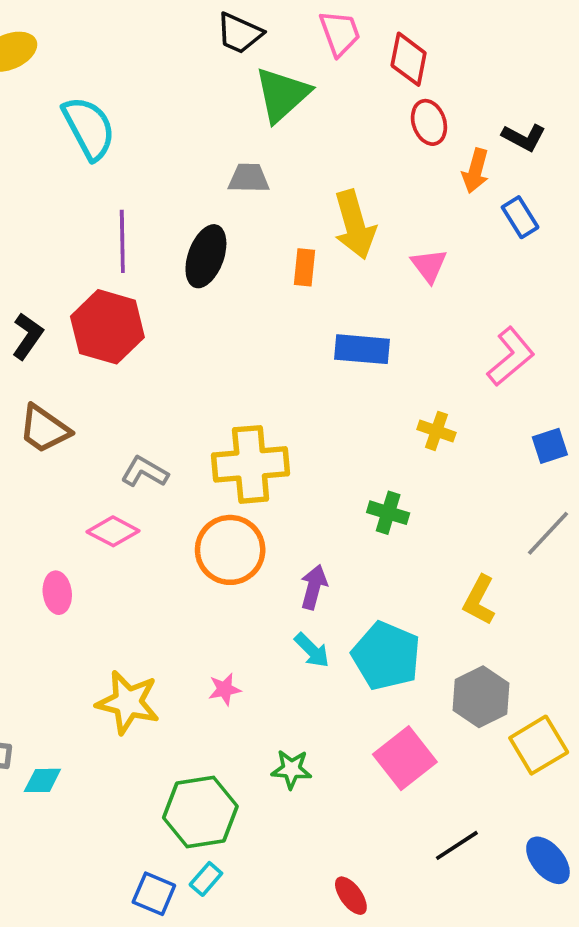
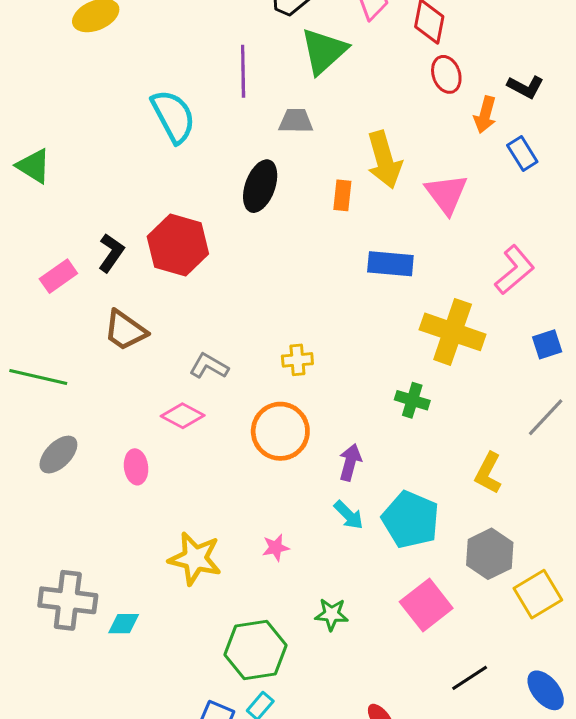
cyan semicircle: (89, 128) -> (173, 116), moved
purple line: (122, 241) -> (243, 71), moved
pink triangle: (429, 266) -> (446, 194), size x1.4
yellow cross: (436, 431) -> (453, 332), size x2.0
yellow cross: (251, 464) -> (297, 360), size x0.5

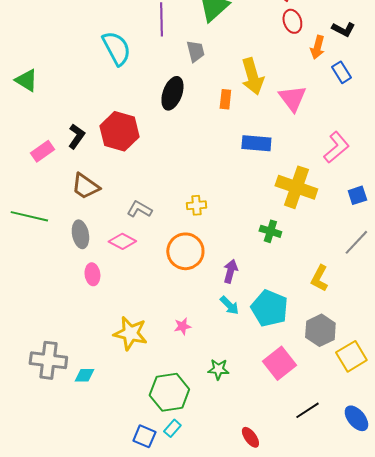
gray trapezoid: (296, 121) -> (195, 51), turned 75
gray ellipse: (58, 455) -> (80, 234), moved, turned -56

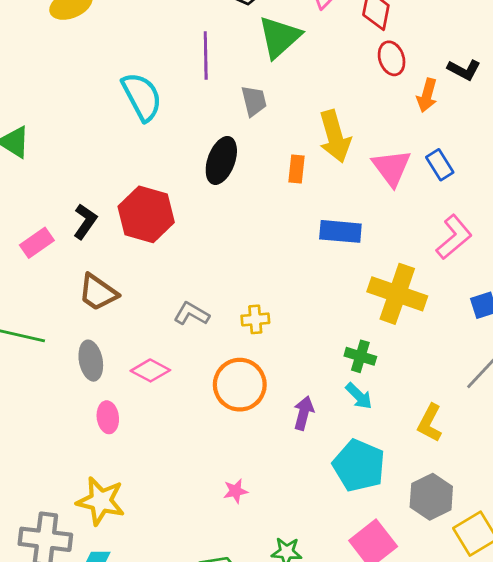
blue rectangle: (341, 72) -> (440, 165), moved
gray L-shape: (139, 209) -> (192, 314), moved
cyan arrow: (229, 305) -> (359, 396), moved
yellow star: (130, 333) -> (101, 501), moved

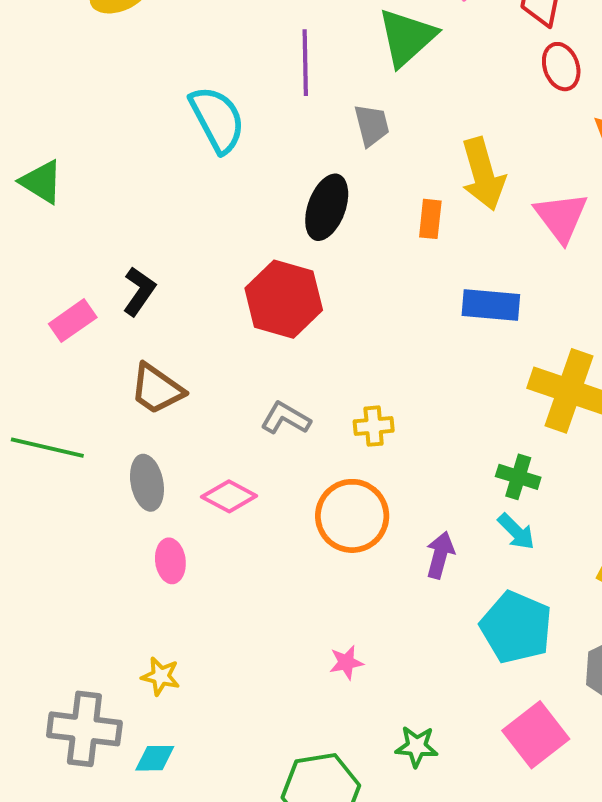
red hexagon: (146, 214) -> (284, 299), moved
yellow star: (101, 501) -> (161, 676), size x0.6

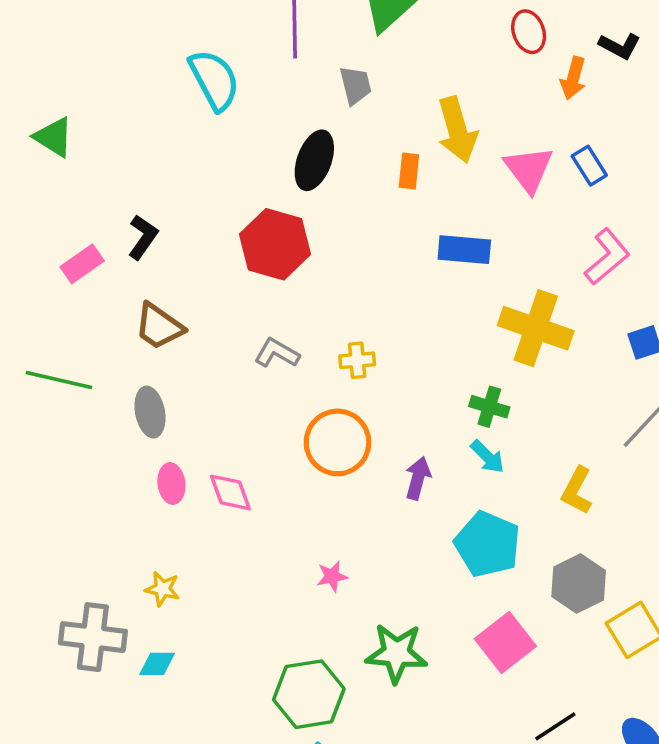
pink diamond: (229, 496) -> (230, 492), moved, turned 42
green star: (417, 746) -> (396, 653), size x1.6

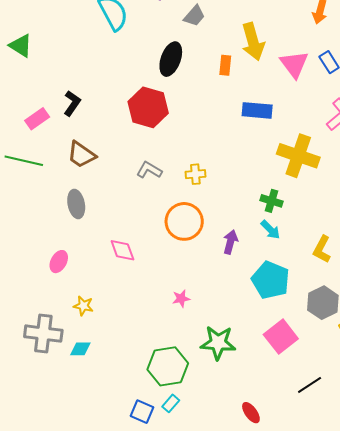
gray trapezoid: (355, 85) -> (194, 16), turned 55
green line: (59, 380) -> (24, 161), moved
pink ellipse: (171, 484) -> (59, 262), moved, turned 35

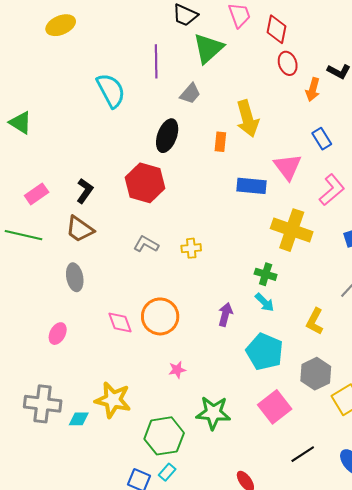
pink triangle: (294, 64) -> (288, 167), moved
black L-shape: (72, 103) -> (85, 191), moved
orange circle: (184, 221) -> (160, 316), moved
yellow star: (83, 306) -> (113, 400), moved, size x1.8

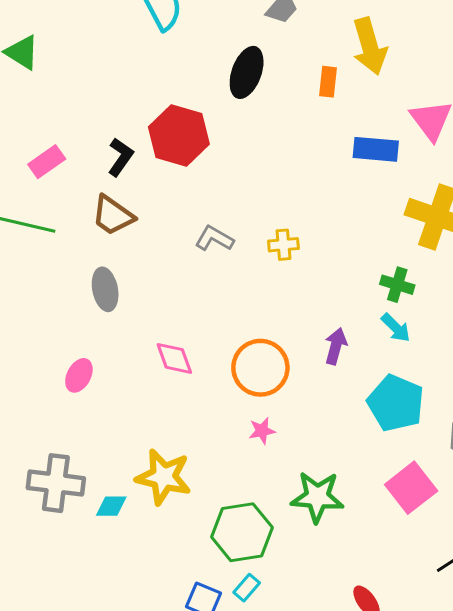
red hexagon: (145, 183) -> (179, 135), moved
orange circle: (160, 316) -> (260, 368), moved

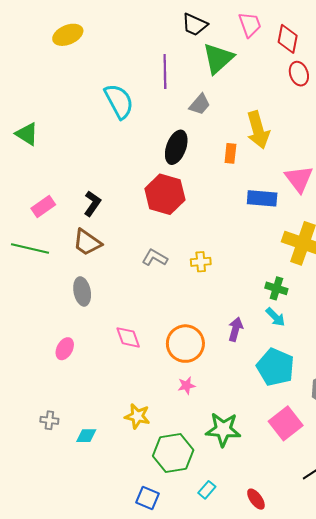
red hexagon: (179, 135) -> (165, 194), moved
yellow star: (164, 477) -> (137, 416), moved, size x0.7
gray cross: (56, 483) -> (49, 420), size x0.5
cyan rectangle: (247, 588) -> (207, 490), moved

